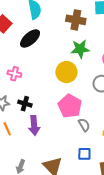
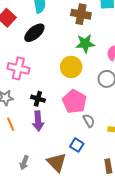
pink cross: (14, 74) -> (18, 68), size x1.5
black cross: (25, 104) -> (38, 99), moved
blue square: (84, 154) -> (77, 145), moved, turned 32

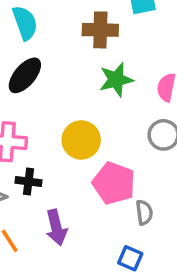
yellow circle: (71, 67) -> (81, 140), moved
black cross: (38, 99) -> (29, 182), moved
gray semicircle: (89, 121) -> (144, 212), turned 32

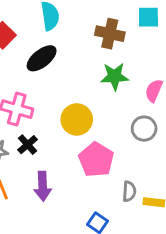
black cross: (29, 182) -> (28, 145), turned 30
gray semicircle: (144, 212) -> (129, 191), moved

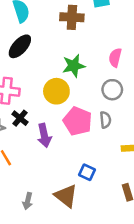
green star: (115, 76) -> (74, 66), moved
purple arrow: (43, 186) -> (44, 135), moved
gray semicircle: (129, 191) -> (105, 120), moved

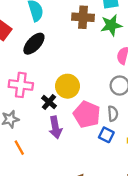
green star: (74, 66) -> (111, 25), moved
black cross: (20, 118) -> (49, 102), moved
blue square: (87, 172) -> (106, 135), moved

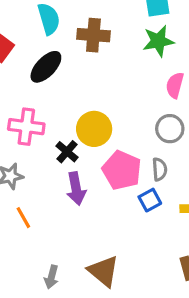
brown cross: (83, 17) -> (93, 35), moved
blue square: (106, 135) -> (150, 200), turned 35

